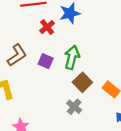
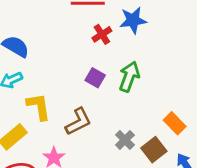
brown L-shape: (17, 55) -> (78, 122), moved
brown square: (82, 82) -> (154, 150), moved

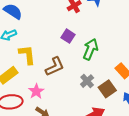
green arrow: (129, 77) -> (90, 49), moved

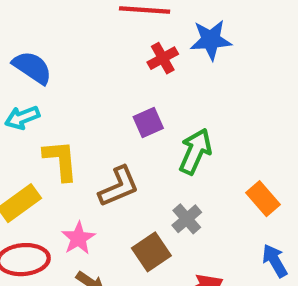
purple square: (68, 36) -> (148, 122), turned 32
brown square: (107, 89) -> (151, 252), moved

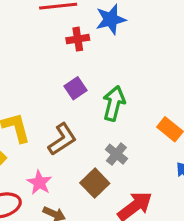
red cross: (163, 58) -> (78, 39), turned 30

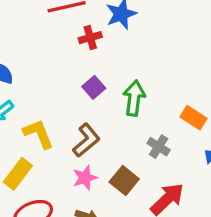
gray cross: (116, 154) -> (159, 147), moved
pink star: (39, 183) -> (85, 178), moved, turned 30

